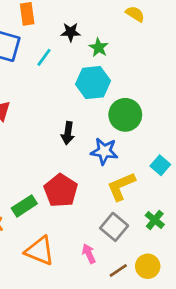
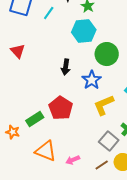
blue star: (104, 151) -> (92, 80), turned 30
gray square: (114, 227) -> (109, 141), moved
pink arrow: (89, 254) -> (73, 160), moved, turned -88

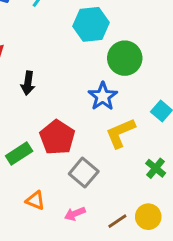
black arrow: (66, 67) -> (28, 83), moved
gray square: (109, 141) -> (84, 173), moved
orange triangle: (46, 151) -> (35, 200), size x0.6

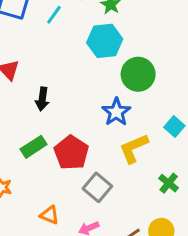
green rectangle: (19, 154) -> (34, 147), moved

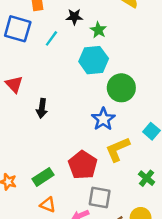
green rectangle: (34, 147) -> (43, 177), moved
red pentagon: (71, 153) -> (83, 165), moved
gray square: (97, 187) -> (100, 197), moved, turned -30

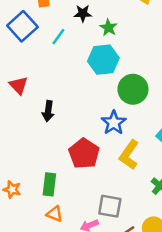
blue square: (18, 29) -> (22, 26), turned 32
yellow L-shape: (118, 149) -> (129, 155), turned -32
red pentagon: (83, 165) -> (84, 154), moved
green rectangle: (43, 177) -> (49, 184), turned -50

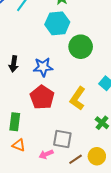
blue star: (114, 123) -> (43, 67), moved, turned 30

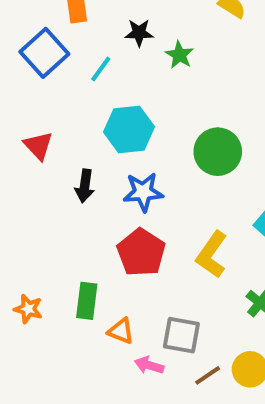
cyan hexagon: (57, 23) -> (129, 129), moved
orange triangle: (19, 145) -> (121, 331), moved
pink arrow: (46, 154) -> (149, 365), turned 40

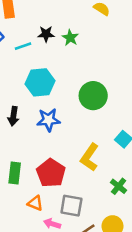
black star: (139, 33) -> (46, 34), moved
cyan line: (101, 69) -> (23, 46), turned 35
red pentagon: (141, 252) -> (51, 173), moved
green rectangle: (87, 301) -> (15, 173), moved

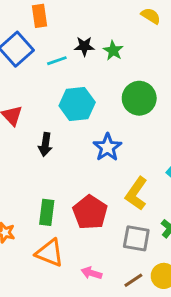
green circle: (93, 96) -> (139, 98), moved
blue star: (48, 120) -> (107, 147), moved, turned -30
orange triangle: (35, 203) -> (50, 253), moved, size x1.5
gray square: (71, 206) -> (136, 238), moved

